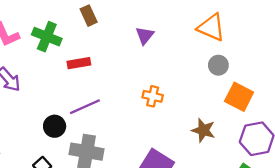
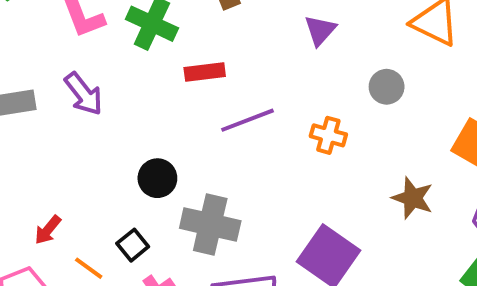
gray circle: (218, 65) -> (387, 87), moved
purple line: (85, 107) -> (247, 120), moved

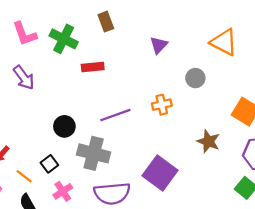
purple line: (247, 120) -> (115, 115), moved
orange cross: (328, 135) -> (162, 105), turned -30

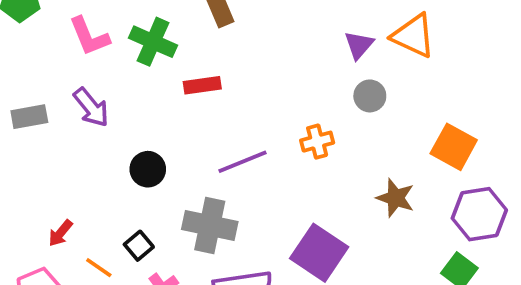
purple triangle: (159, 45) -> (359, 45), moved
black circle: (64, 126) -> (148, 169), moved

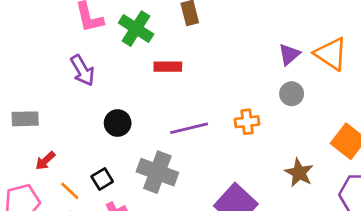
gray rectangle: (29, 117) -> (25, 119), moved

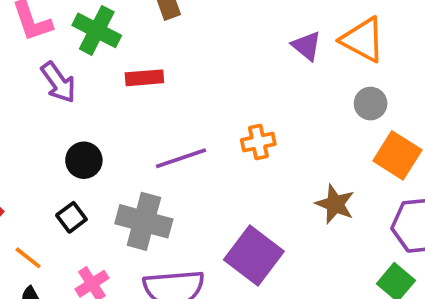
purple triangle: (289, 54) -> (307, 46), turned -35
purple arrow: (82, 70) -> (58, 82), moved
gray circle: (292, 94) -> (371, 104), moved
black square: (102, 179) -> (71, 217), moved

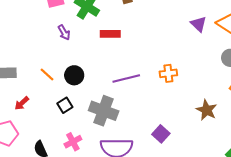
purple arrow: (58, 82) -> (64, 32), size x0.7
purple square: (254, 255) -> (161, 134), size x0.6
orange line: (28, 258) -> (47, 74), moved

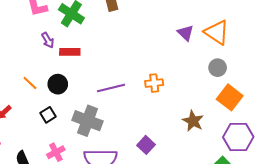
red rectangle: (110, 34) -> (70, 52), moved

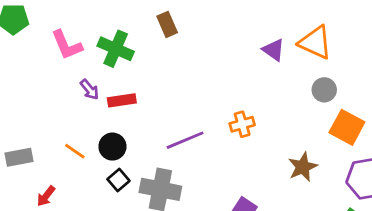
black square: (48, 115) -> (118, 180), moved
brown star: (193, 121) -> (303, 167), turned 30

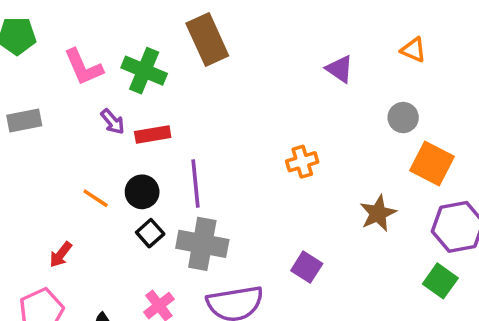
brown rectangle: (167, 24) -> (207, 40), size x1.6
orange triangle: (315, 42) -> (413, 50), moved, size x0.6
purple line: (185, 140) -> (195, 184), moved, turned -72
gray rectangle: (19, 157) -> (24, 121), moved

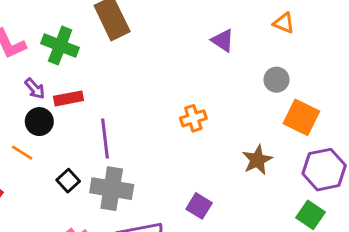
black circle: (142, 192) -> (39, 122), moved

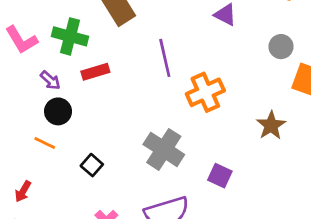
red rectangle: (68, 98) -> (95, 72), moved
orange cross: (193, 118) -> (205, 92), size x1.5
purple line: (105, 138) -> (165, 58), moved
gray cross: (112, 189) -> (164, 149), moved, turned 30

